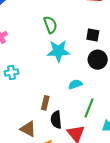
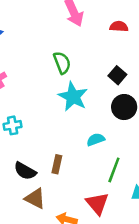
black square: (93, 35) -> (117, 75), turned 32
cyan star: (58, 51) -> (73, 97), turned 30
black semicircle: (56, 120) -> (25, 171), moved, turned -54

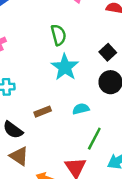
brown rectangle: (57, 164) -> (43, 112), moved, turned 49

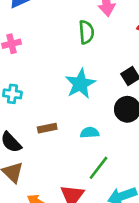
green semicircle: (59, 35) -> (86, 32), moved

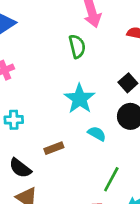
cyan semicircle: (90, 133) -> (97, 134), moved, turned 42

